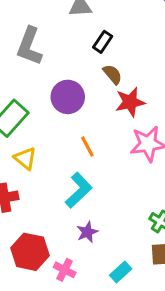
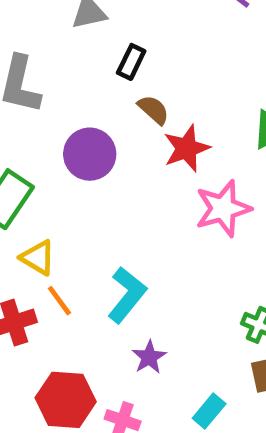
orange line: (87, 146) -> (59, 301), moved

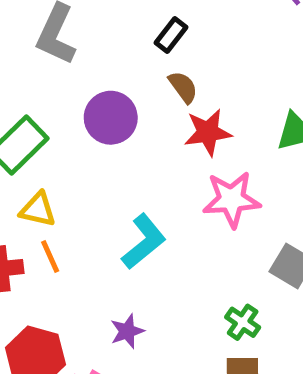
yellow triangle: (38, 258) -> (38, 210), turned -30
cyan L-shape: (127, 295) -> (144, 242), moved

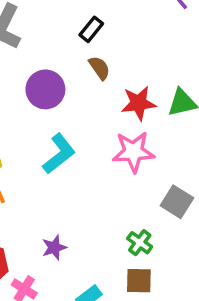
red star: (208, 132) -> (139, 103), moved
cyan L-shape: (144, 242) -> (59, 154), moved

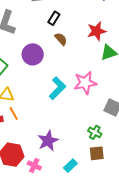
red star: (139, 103) -> (97, 31), moved
cyan L-shape: (59, 154) -> (57, 88), moved
purple star: (54, 248) -> (48, 141), size x1.5

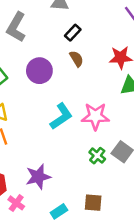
green cross: (95, 132) -> (97, 156), moved

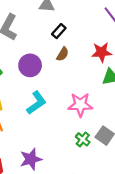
brown semicircle: (76, 59) -> (63, 54), turned 64
cyan L-shape: (61, 116) -> (36, 103), moved

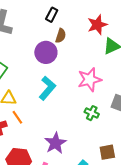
purple circle: (30, 65) -> (46, 52), moved
green cross: (83, 139) -> (92, 113), moved

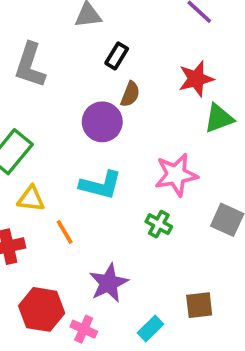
cyan L-shape: (47, 88) -> (101, 185), turned 60
green cross: (92, 113) -> (159, 224), moved
orange line: (17, 117) -> (65, 232), moved

